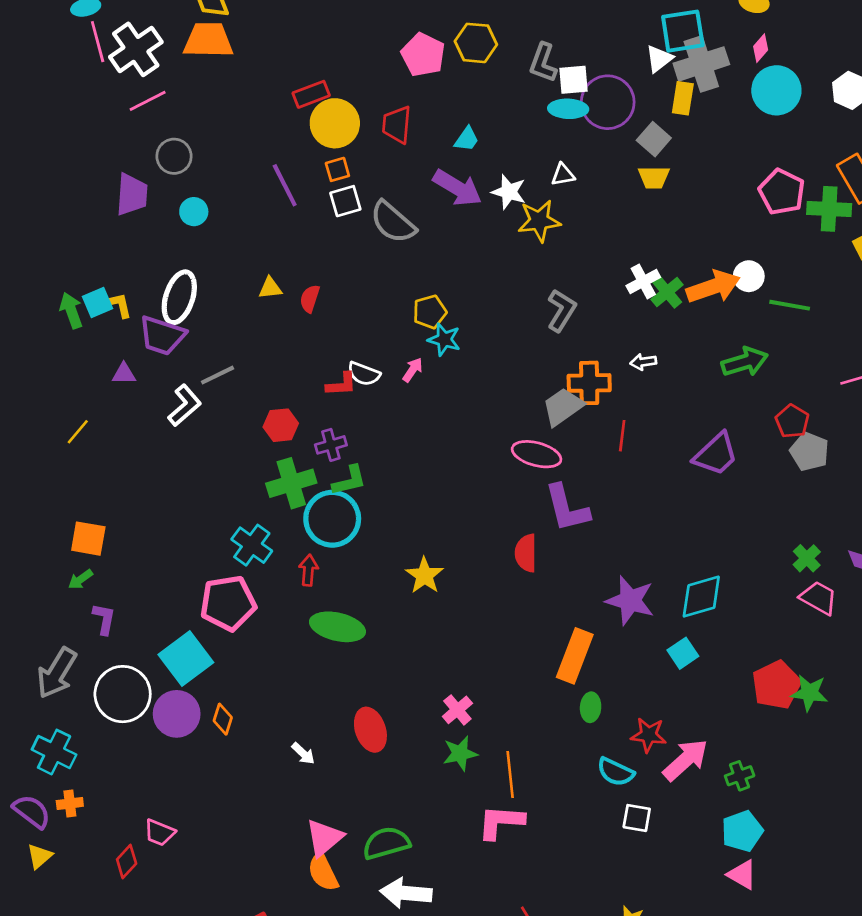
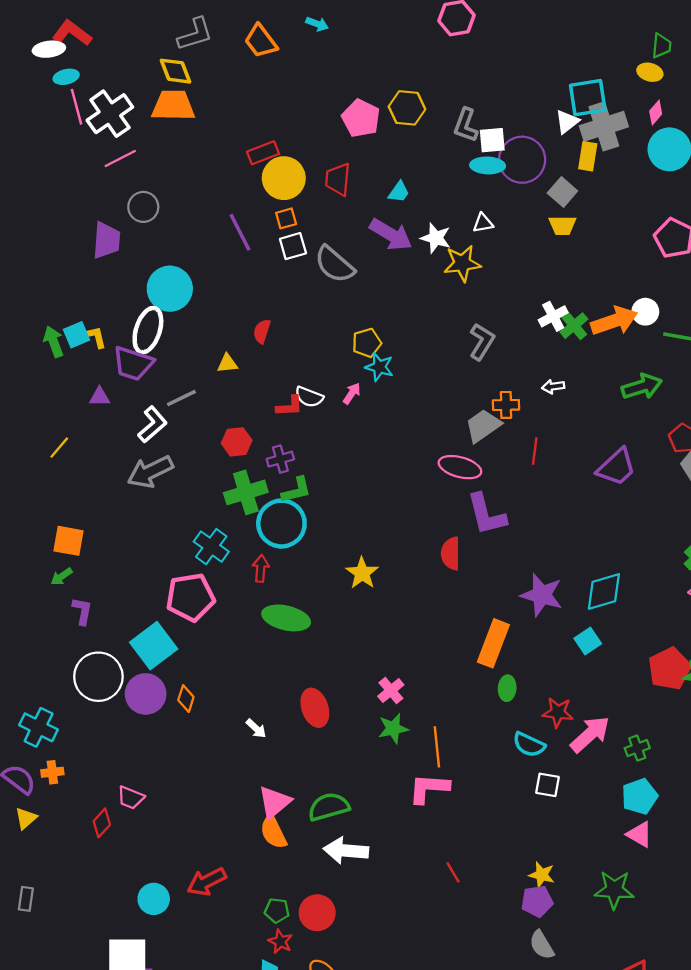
cyan circle: (194, 212) -> (170, 289), moved, size x1.8
yellow triangle: (270, 288) -> (227, 364), moved
orange cross: (589, 383) -> (506, 405), size x0.7
gray arrow: (57, 673) -> (150, 472), moved, turned 33

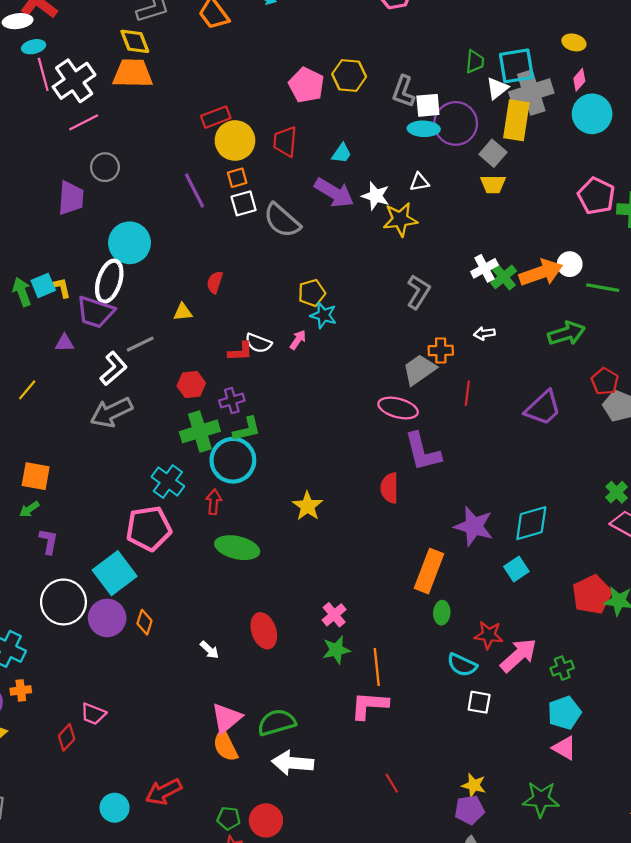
green trapezoid: (661, 46) -> (475, 62), moved
yellow rectangle: (588, 156) -> (516, 120), size x1.5

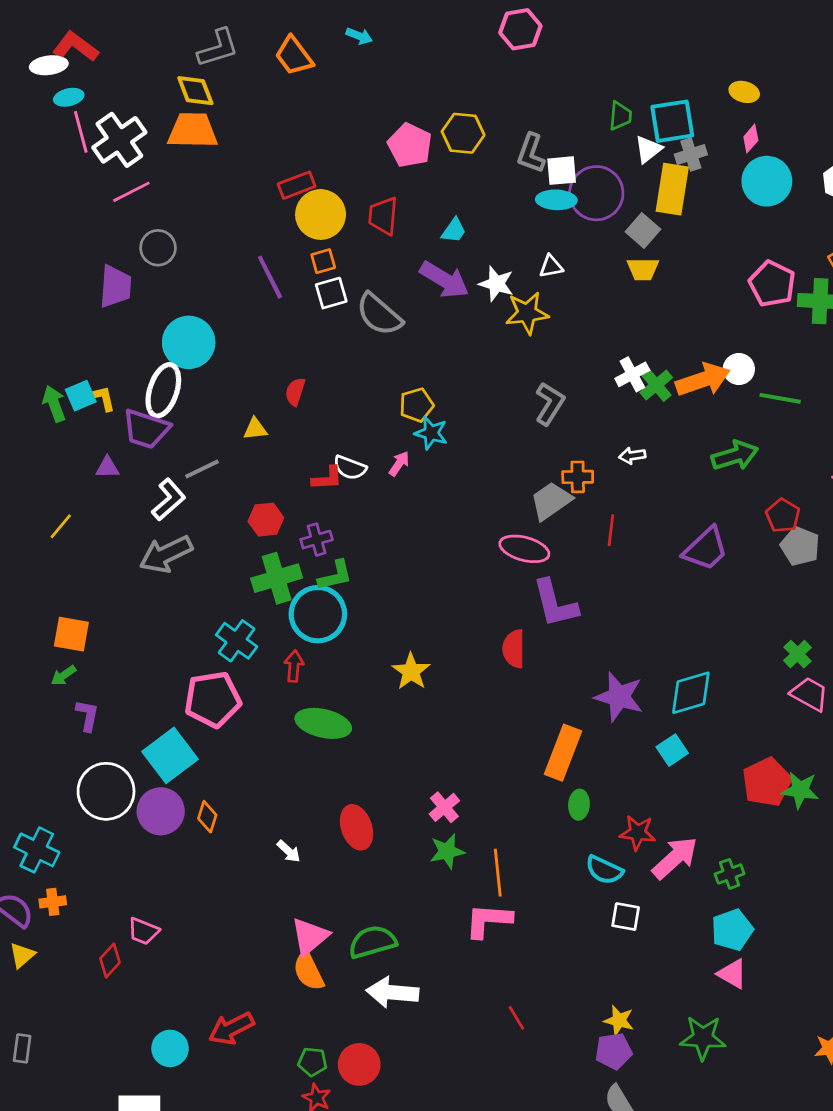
gray cross: (531, 93) -> (691, 155), size x0.6

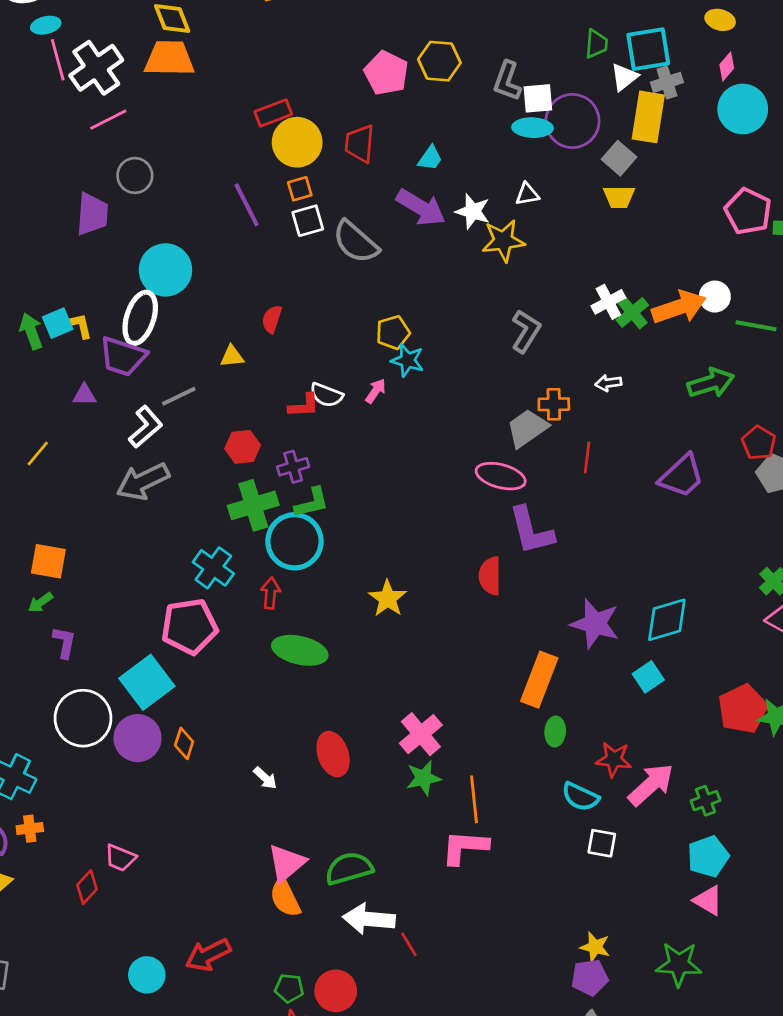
pink cross: (444, 807) -> (421, 734), size x1.4
red line: (516, 1018) -> (409, 944), moved

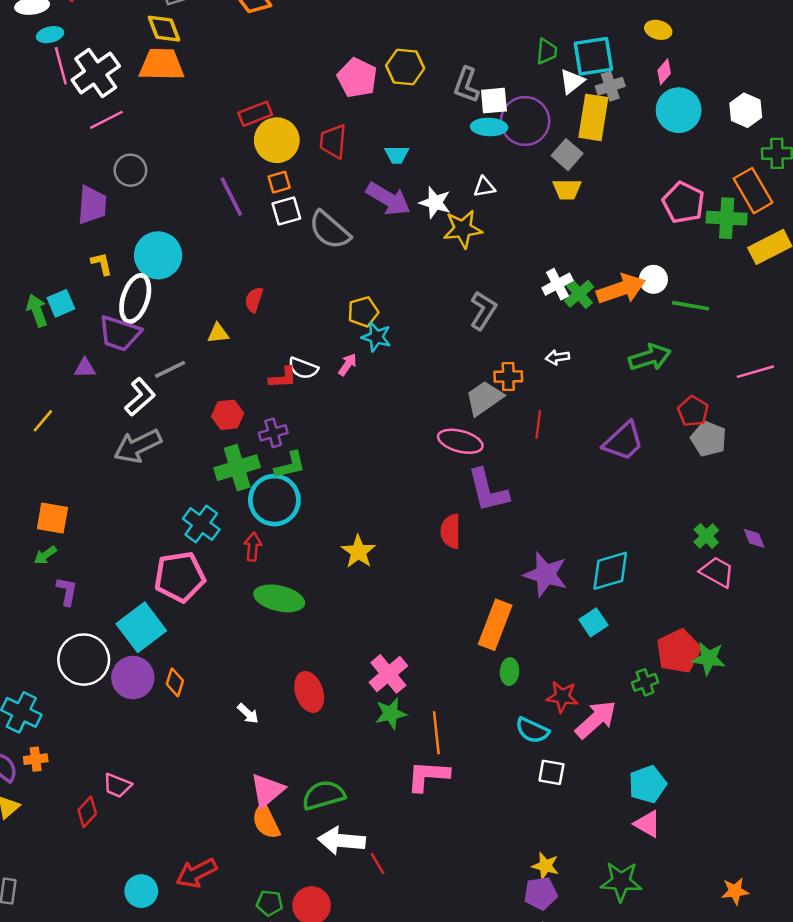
cyan trapezoid: (430, 158) -> (397, 155), turned 55
yellow L-shape: (80, 326) -> (102, 264), moved
green cross: (705, 801) -> (645, 682), moved

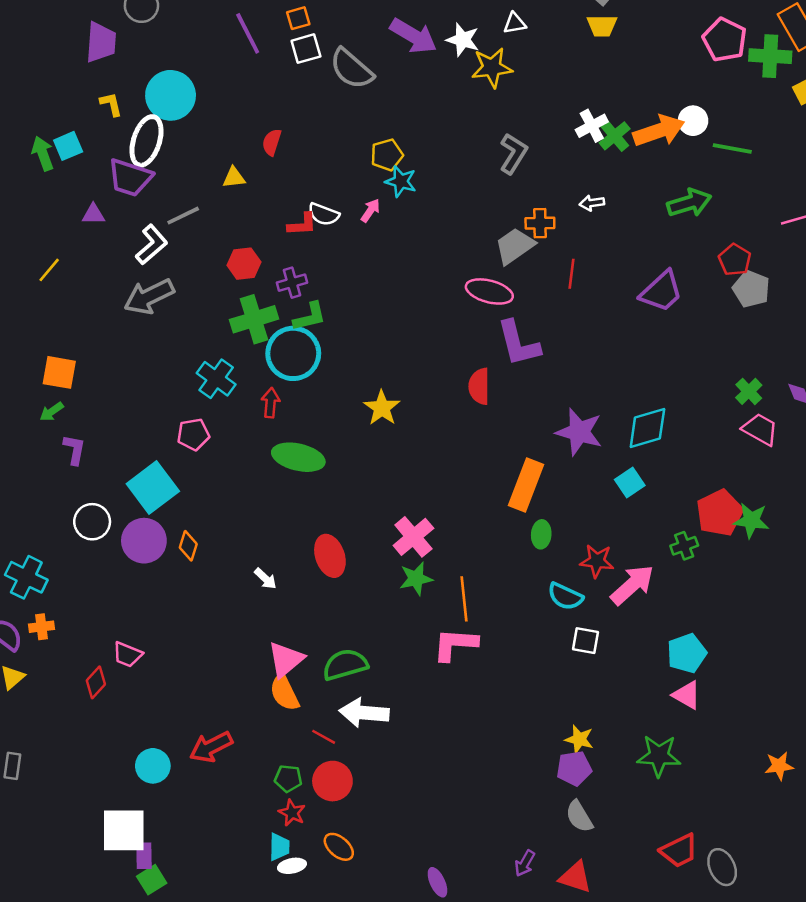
pink pentagon: (180, 577) -> (193, 434), size x0.6
white circle: (84, 660) -> (92, 522), size x0.7
red line: (378, 863) -> (324, 737), moved, turned -30

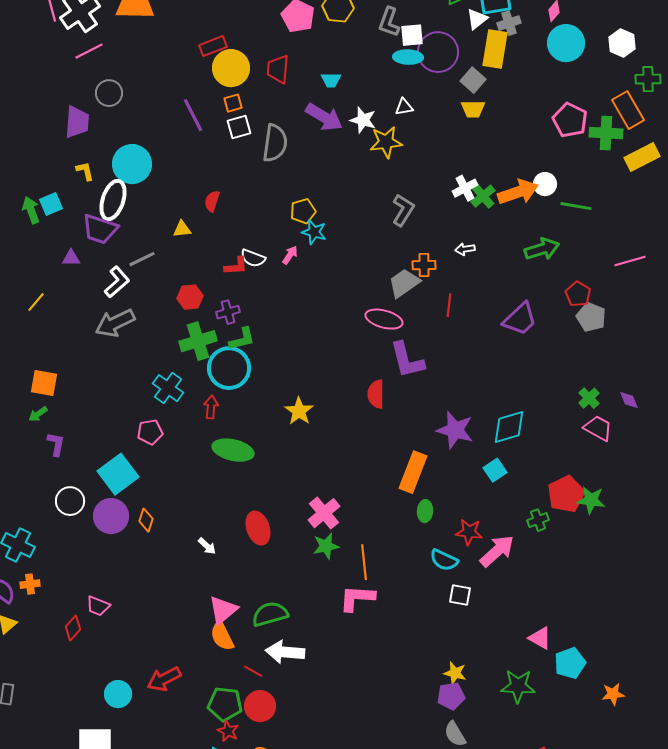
gray semicircle: (351, 69) -> (275, 143), turned -123
cyan pentagon: (687, 653) -> (570, 663), moved
green pentagon: (288, 779) -> (225, 704), size x1.6

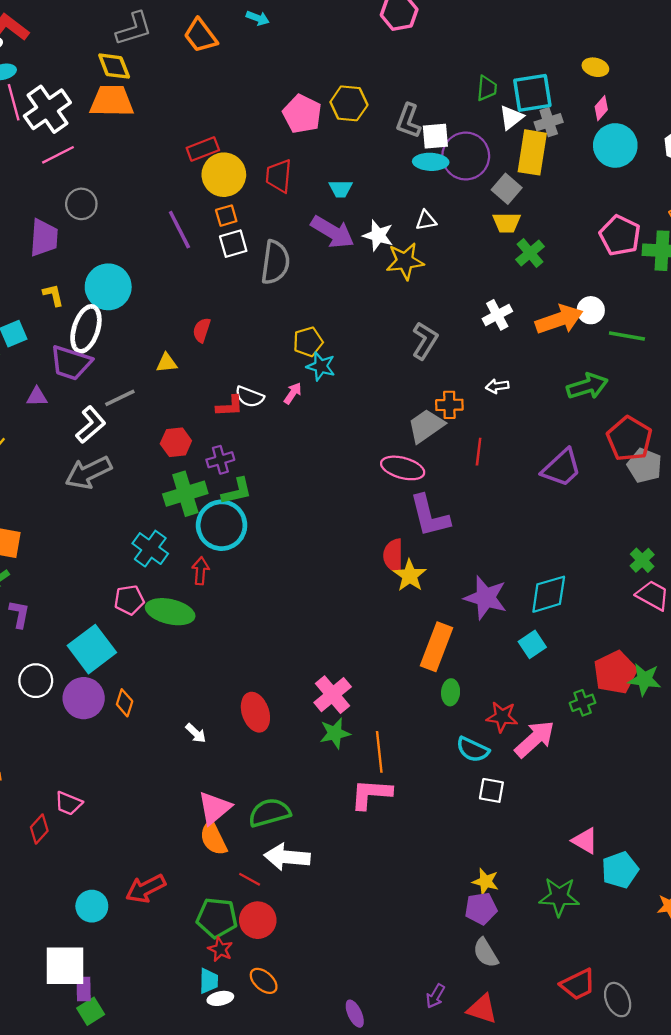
green cross: (483, 196) -> (530, 253), moved
red pentagon: (578, 294) -> (629, 439), size x1.5
yellow star: (299, 411) -> (410, 575), moved
green ellipse: (233, 450) -> (170, 612), moved

